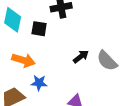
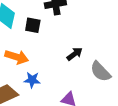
gray semicircle: (107, 61) -> (100, 72), moved

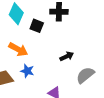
gray semicircle: (100, 72) -> (85, 75), turned 84

